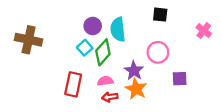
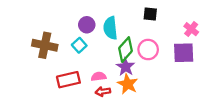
brown cross: (29, 40) -> (45, 45), moved
green diamond: (103, 52) -> (126, 50), moved
purple square: (180, 79) -> (184, 53), moved, size x1.5
red rectangle: (73, 84) -> (68, 80), turned 65

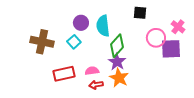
pink circle: (148, 50) -> (156, 38), moved

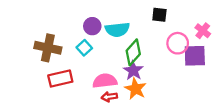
cyan semicircle: (103, 26) -> (117, 30), turned -90
pink semicircle: (92, 71) -> (105, 81), size x1.5
red rectangle: (64, 74) -> (60, 79), moved

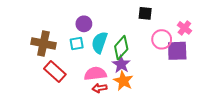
cyan semicircle: (117, 30) -> (99, 42), moved, turned 115
cyan square: (84, 48) -> (77, 44), turned 32
red rectangle: (60, 79) -> (55, 72), turned 55

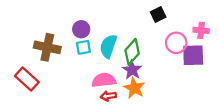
black square: (145, 13) -> (158, 15), turned -32
purple circle: (84, 24) -> (81, 29), moved
pink cross: (184, 28) -> (201, 30), turned -32
red rectangle: (55, 72) -> (27, 79), moved

